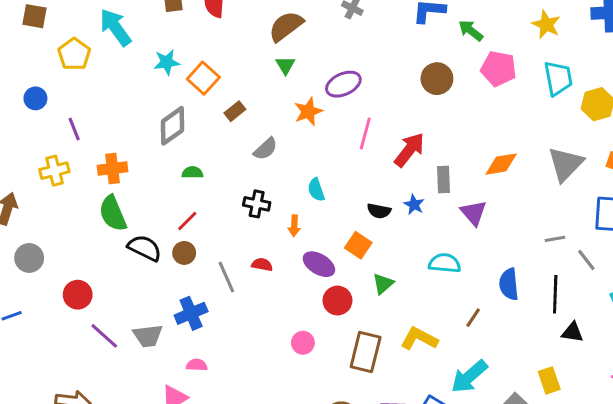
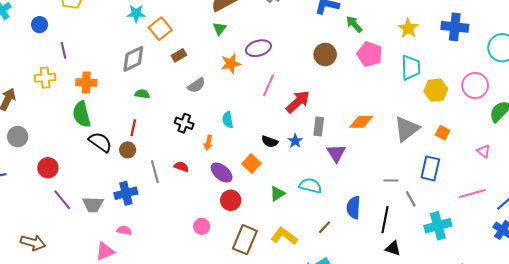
red line: (187, 221) -> (133, 128), turned -42
green triangle: (383, 284) -> (277, 194), moved

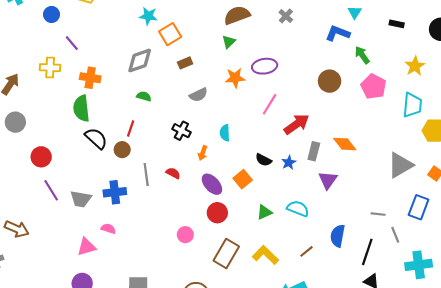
purple line: (64, 50) -> (72, 43), turned -35
orange diamond: (361, 122) -> (345, 144), moved, turned 45

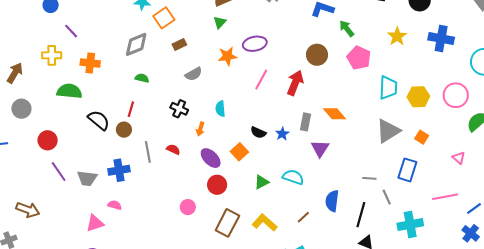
cyan trapezoid: (412, 105) -> (388, 88), moved
green semicircle: (81, 108) -> (69, 91), moved, turned 105
red arrow: (297, 124) -> (295, 83), moved, turned -30

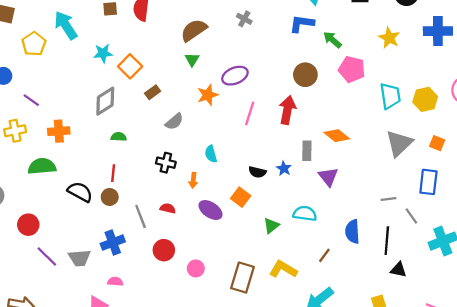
red circle: (217, 185) -> (164, 250), moved

